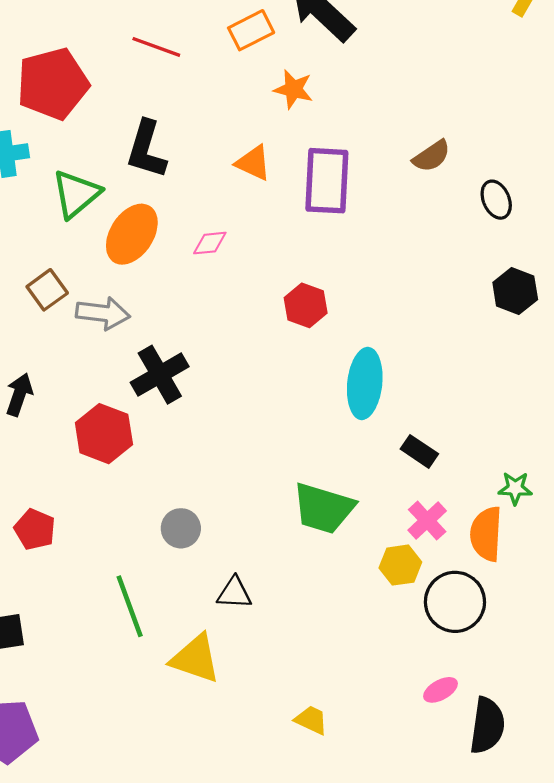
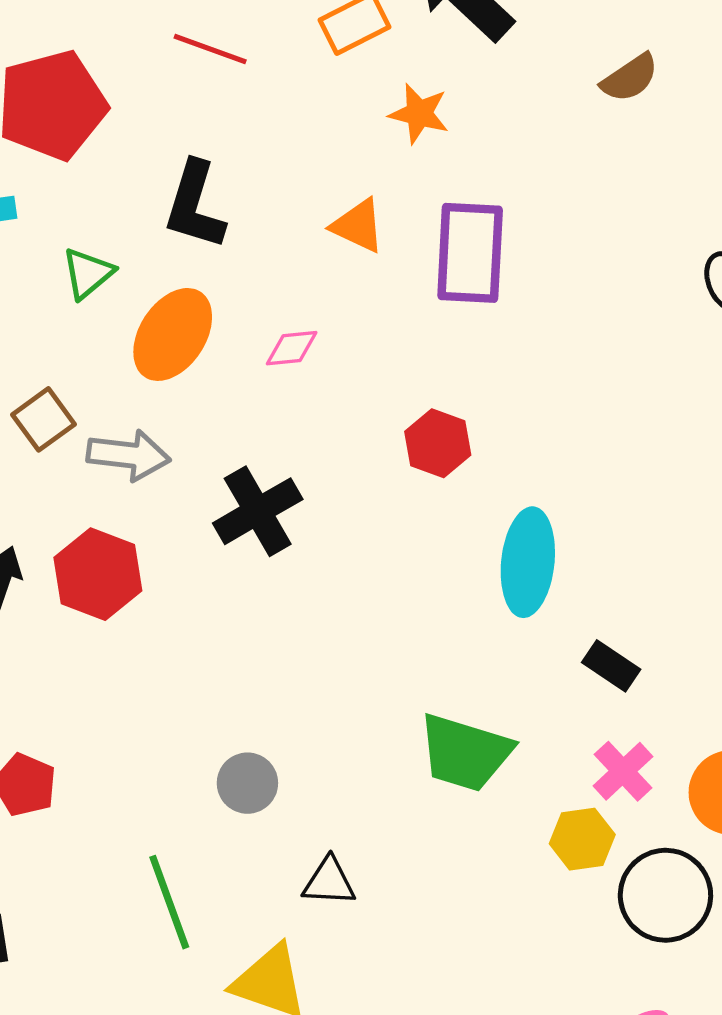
brown semicircle: (432, 156) -> (630, 78), moved
green triangle: (76, 194) -> (88, 273), size x0.7
black cross: (160, 375) -> (258, 511), moved
red hexagon: (104, 434) -> (98, 574), moved

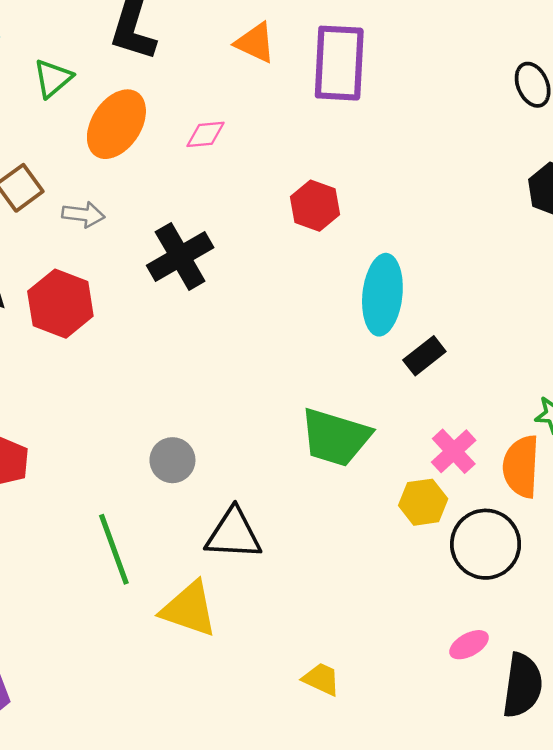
gray arrow: (129, 455) -> (83, 215), size x0.7
black rectangle: (611, 666) -> (424, 356), moved, turned -72
black triangle: (329, 882) -> (234, 534), size x1.4

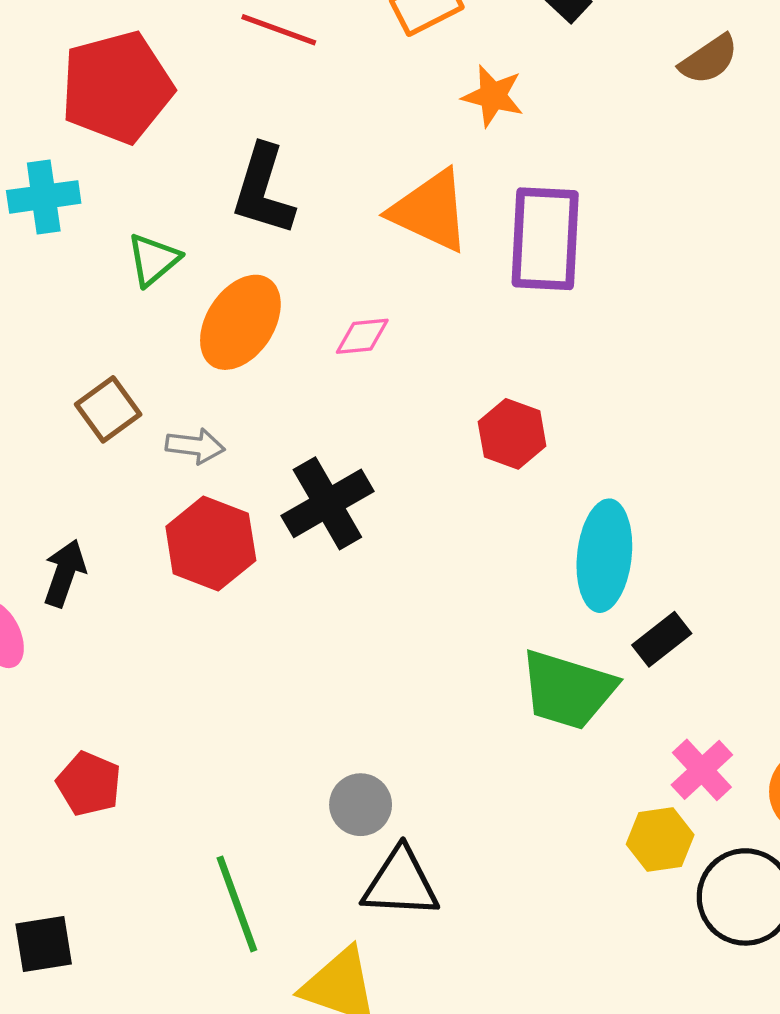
orange triangle: (255, 43) -> (430, 211), size x1.5
red hexagon: (60, 304) -> (211, 543), moved
green trapezoid: (335, 437) -> (568, 690), moved
gray circle: (172, 460) -> (361, 805), moved

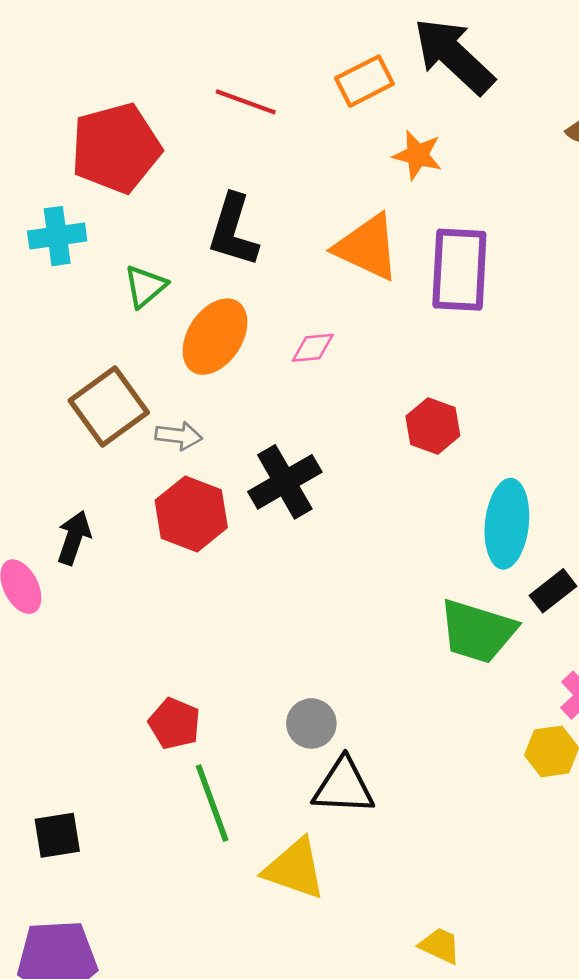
brown square: (108, 409) -> (109, 406), size x1.5
red pentagon: (89, 784) -> (174, 723), moved

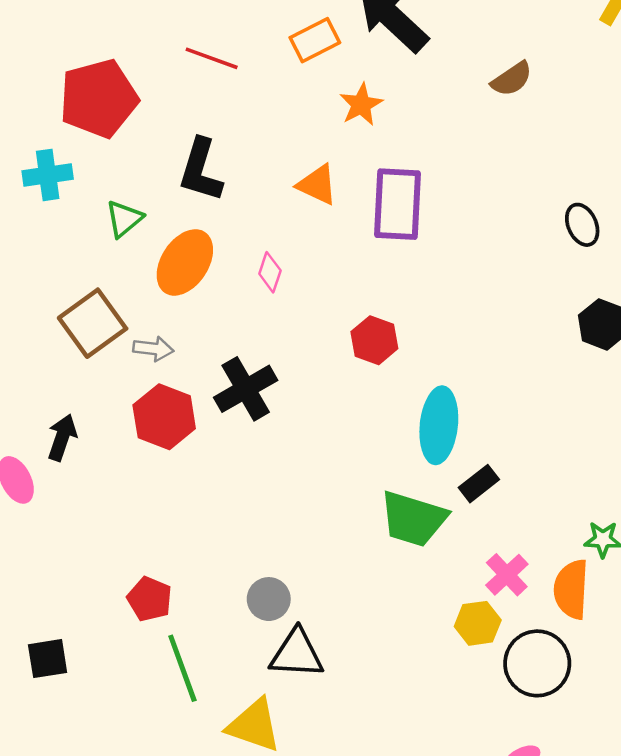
orange star: (418, 155) -> (361, 105), turned 30
orange triangle: (367, 247) -> (317, 185), size x0.7
pink diamond: (313, 348) -> (270, 272), turned -66
black square: (57, 835) -> (48, 659), moved

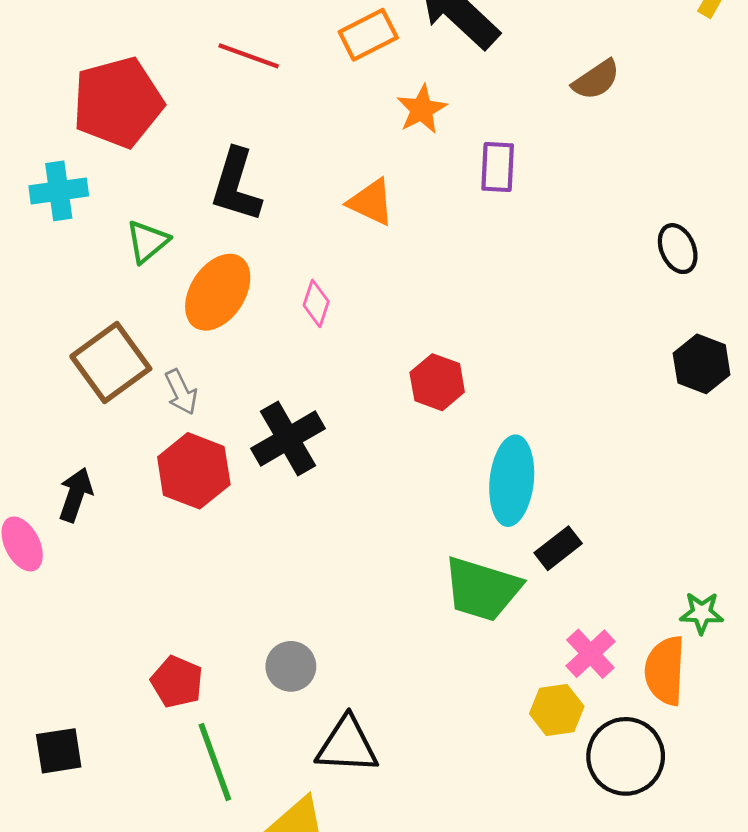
purple rectangle: (398, 204) -> (498, 167), moved, size x0.6
gray arrow: (153, 349) -> (181, 392), turned 57
gray circle: (269, 599) -> (291, 666), moved

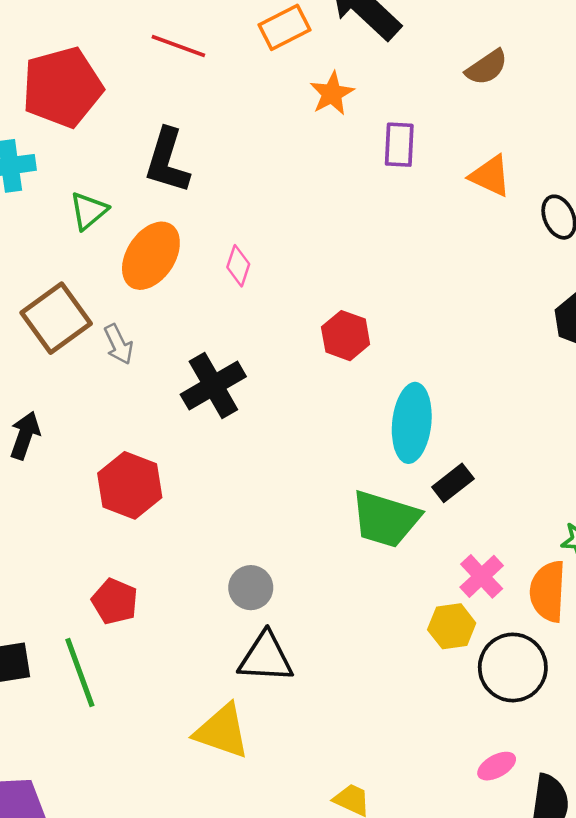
orange triangle: (371, 202) -> (490, 176), moved
red hexagon: (194, 471) -> (130, 485), moved
gray circle: (291, 666) -> (251, 588), moved
green line: (215, 762) -> (80, 672), moved

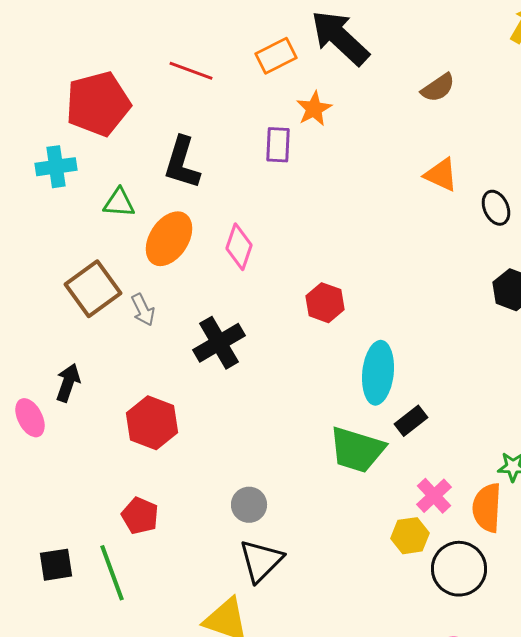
purple rectangle: (399, 145) -> (278, 145), moved
green triangle: (89, 211) -> (119, 203), turned 44
pink diamond: (238, 266) -> (239, 247), size x1.4
black triangle: (266, 658) -> (261, 561), turned -48

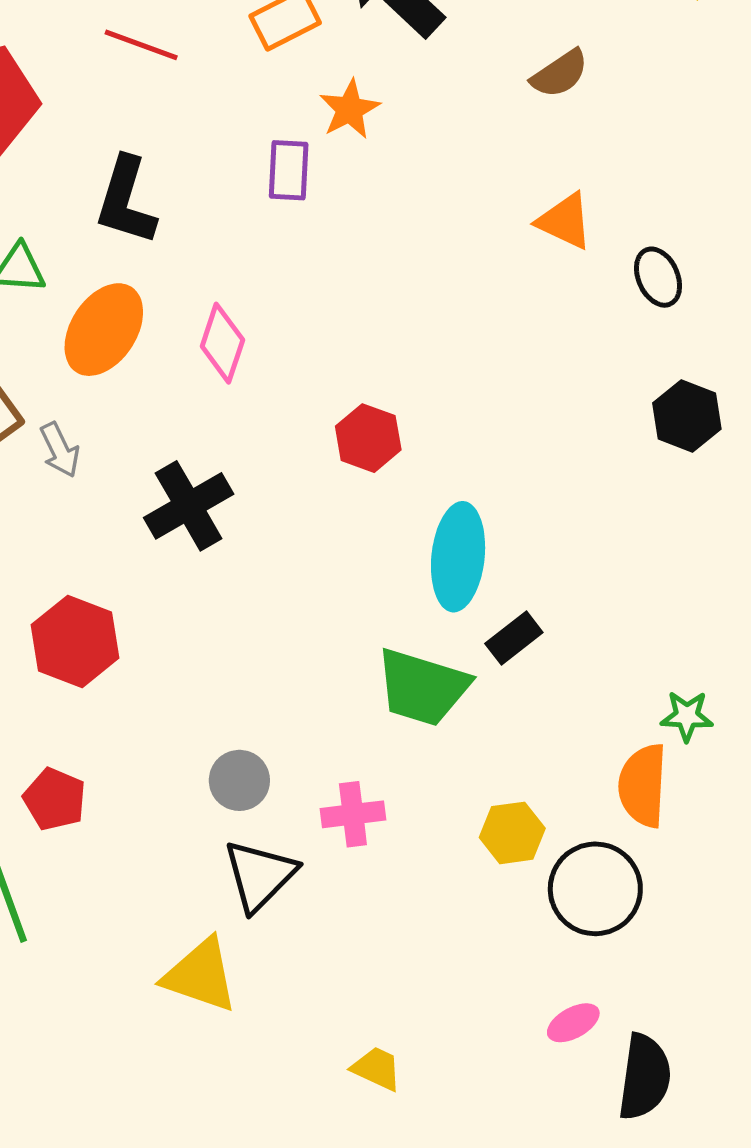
pink cross: (434, 496) -> (353, 814), moved, turned 36

